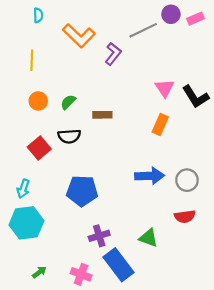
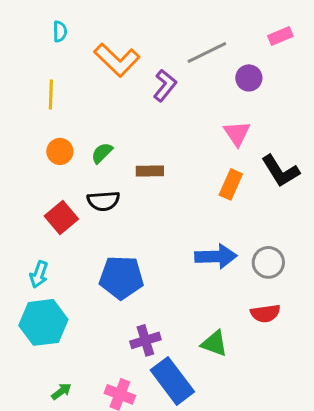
purple circle: (171, 14) -> (249, 78), moved
black L-shape: (196, 97) -> (280, 171), moved

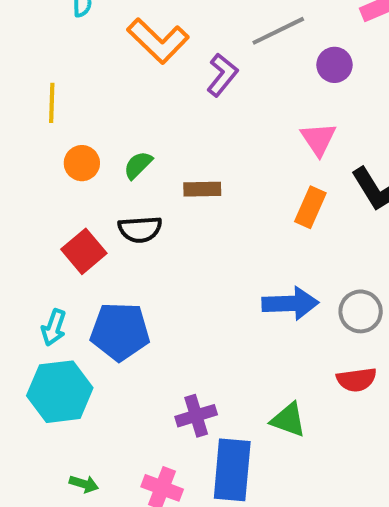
yellow line: (51, 94) -> (52, 103), moved
blue pentagon: (121, 277) -> (120, 332), moved
blue rectangle: (172, 381) -> (232, 470), turned 42
green arrow: (61, 391) -> (84, 484), turned 54

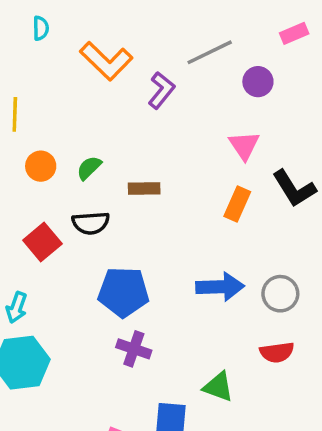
blue pentagon: (120, 332) -> (123, 292), moved
purple cross: (196, 416) -> (134, 349), moved, turned 36

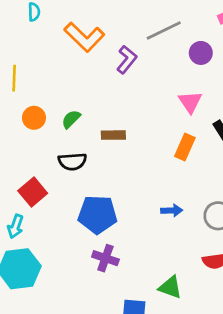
red square: (42, 242) -> (33, 192), moved
blue arrow: (220, 287) -> (172, 210), size x0.6

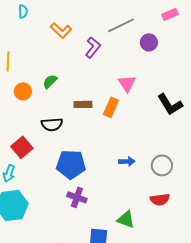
orange L-shape: (84, 37) -> (61, 30), size x0.7
pink triangle: (190, 102) -> (127, 83), moved
green semicircle: (71, 119) -> (50, 81), moved
orange rectangle: (185, 147) -> (111, 107), moved

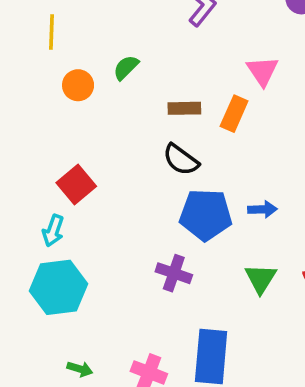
black semicircle: (52, 124) -> (181, 160), moved, turned 40
blue pentagon: (71, 164) -> (206, 215), moved
green triangle: (126, 219) -> (261, 279), moved, turned 42

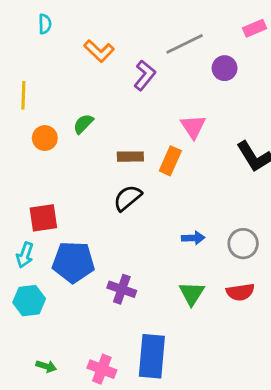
black semicircle: (181, 160) -> (128, 198), turned 104
red square: (76, 185) -> (43, 218), turned 32
blue pentagon: (206, 215) -> (73, 262), moved
cyan hexagon: (59, 287) -> (29, 301), size x0.7

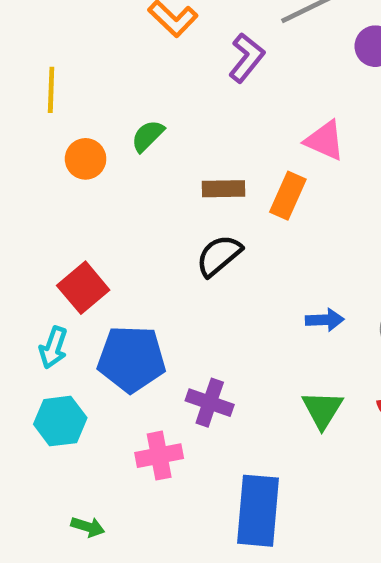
pink triangle: (193, 127) -> (325, 140), turned -32
red square: (43, 218) -> (83, 288), turned -32
pink cross: (102, 369) -> (159, 456), moved, turned -32

